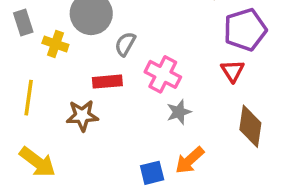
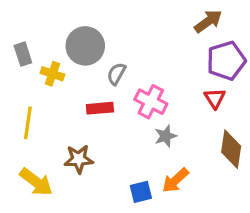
brown star: (82, 116) -> (79, 159), moved

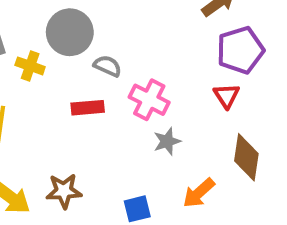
gray semicircle: (116, 74) -> (107, 66), turned 85
brown star: (79, 159) -> (64, 191), moved
orange arrow: (175, 180) -> (199, 193), moved

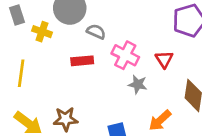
red triangle: (227, 96) -> (164, 59), moved
gray star: (167, 141) -> (138, 84), turned 30

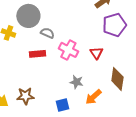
gray star: (138, 84) -> (76, 82), moved

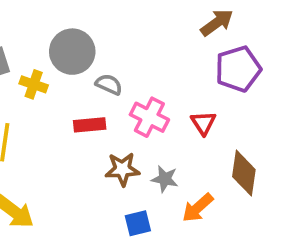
brown star: (25, 96) -> (122, 169), moved

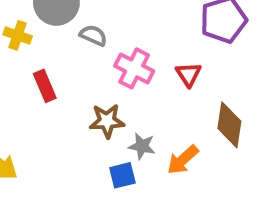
red rectangle: (90, 125) -> (45, 86), moved, turned 72
gray star: (165, 179) -> (142, 146), moved

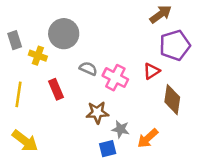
gray semicircle: (93, 35) -> (88, 69), moved
red triangle: (189, 74) -> (152, 71), moved, turned 30
brown diamond: (229, 125) -> (172, 100), moved

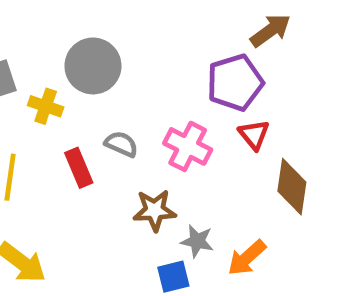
purple pentagon: (175, 45) -> (235, 83), moved
gray semicircle: (88, 69) -> (121, 144), moved
red triangle: (152, 71) -> (254, 135), turned -36

